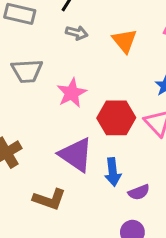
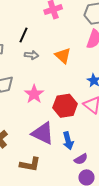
purple semicircle: (139, 192) -> (81, 159), moved

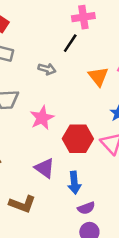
black line: (24, 35) -> (70, 43), moved
orange triangle: (63, 56) -> (98, 77), moved
purple triangle: (43, 133) -> (45, 168), size x0.7

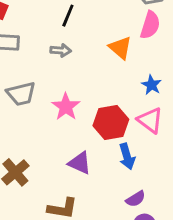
black line: (70, 43) -> (68, 16), moved
blue arrow: (74, 183) -> (127, 156), moved

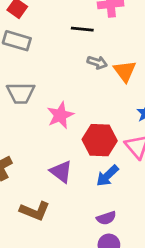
black line: (68, 16) -> (82, 29), turned 60
gray arrow: (61, 50) -> (97, 62), moved
blue arrow: (127, 156) -> (107, 176), turned 50

